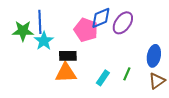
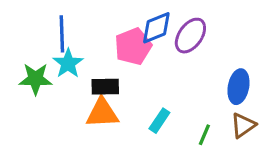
pink pentagon: (86, 30) -> (133, 46), turned 30
green star: (23, 31) -> (36, 79), moved
green line: (127, 74) -> (204, 135), moved

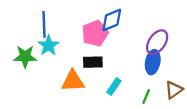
purple ellipse: (190, 36) -> (157, 42), moved
black rectangle: (105, 87) -> (93, 62), moved
blue ellipse: (238, 87) -> (153, 62), moved

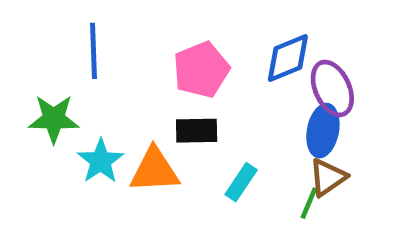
blue diamond: (112, 20) -> (288, 58), moved
purple ellipse: (157, 42) -> (332, 88), turned -60
cyan star: (48, 45) -> (101, 161), moved
brown triangle: (174, 90) -> (328, 177), moved

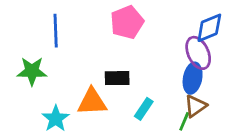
blue diamond: (288, 58) -> (209, 28), moved
pink pentagon: (201, 70) -> (127, 22), moved
cyan star: (101, 161) -> (56, 119), moved

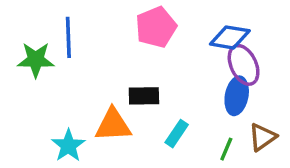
blue diamond: (209, 28) -> (230, 37), moved, turned 32
green star: (32, 71) -> (36, 60), moved
brown triangle: (195, 106) -> (262, 137), moved

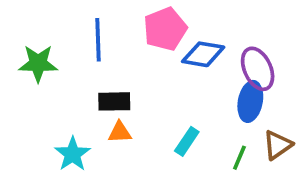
blue line: (68, 37) -> (98, 40), moved
blue diamond: (230, 37) -> (203, 54), moved
black rectangle: (144, 96) -> (114, 101), moved
orange triangle: (113, 125) -> (120, 132), size x0.6

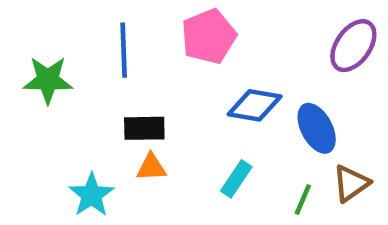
blue diamond: (203, 54) -> (255, 105), moved
purple ellipse: (258, 69) -> (353, 46), moved, turned 60
blue ellipse: (250, 101) -> (317, 128), turned -39

